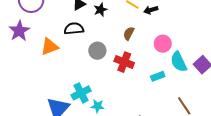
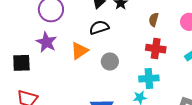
gray circle: (97, 51) -> (110, 61), moved
cyan cross: (81, 93) -> (149, 78), moved, turned 36

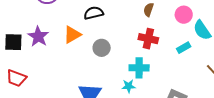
purple star: (46, 42) -> (38, 36), moved

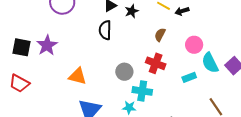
black semicircle: (94, 13) -> (105, 30), turned -84
orange triangle: (72, 35) -> (78, 76), moved, turned 36
gray circle: (102, 48) -> (124, 72), moved

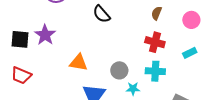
black semicircle: (105, 30) -> (102, 14), turned -36
gray circle: (124, 72) -> (119, 70), moved
cyan cross: (142, 91) -> (155, 71), moved

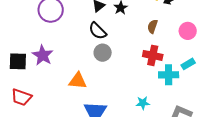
gray circle: (119, 70) -> (103, 53), moved
cyan cross: (155, 71) -> (169, 75), moved
cyan star: (133, 89) -> (143, 103), moved

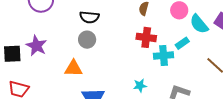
black semicircle: (98, 31) -> (89, 17), turned -36
gray circle: (103, 53) -> (87, 40), moved

